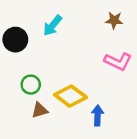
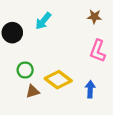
pink L-shape: (118, 61) -> (98, 51), turned 85
blue arrow: (98, 115) -> (90, 89), moved

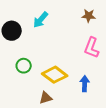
brown triangle: (33, 91) -> (46, 98), moved

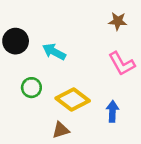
cyan arrow: (41, 20) -> (54, 52), moved, turned 78
pink L-shape: (92, 48) -> (122, 64), turned -50

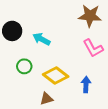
brown star: (118, 21) -> (90, 16), size x1.6

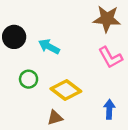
blue arrow: (86, 85) -> (109, 109), moved

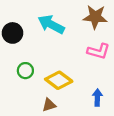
cyan arrow: (49, 47) -> (51, 24), moved, size x1.4
pink L-shape: (111, 57) -> (98, 51), turned -45

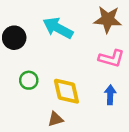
yellow diamond: (59, 80) -> (66, 91), turned 40
blue arrow: (97, 97) -> (110, 95), moved

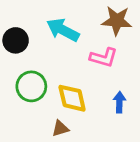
pink L-shape: (111, 58) -> (104, 57), moved
green circle: (29, 80) -> (31, 86), size x1.5

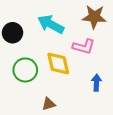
yellow diamond: (72, 98) -> (58, 64), moved

